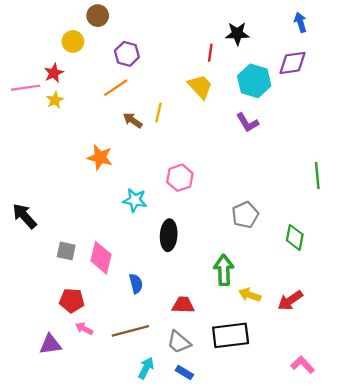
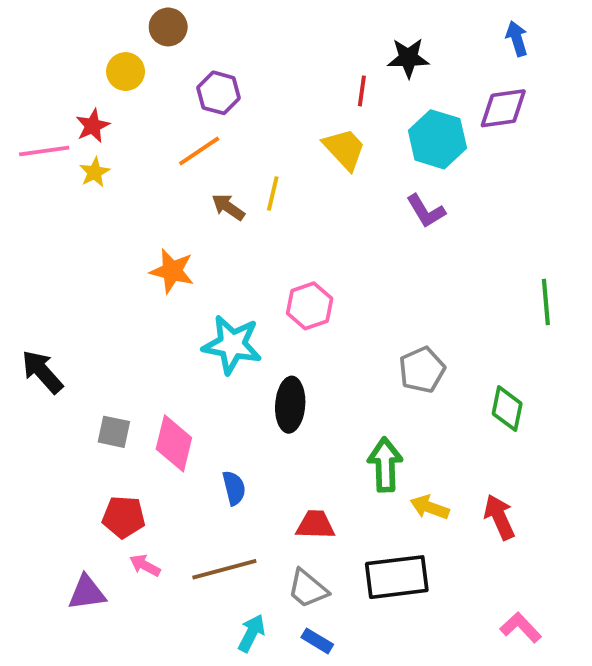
cyan star: (135, 200) -> (232, 345), size x1.4
red arrow: (290, 300) -> (499, 517), turned 100

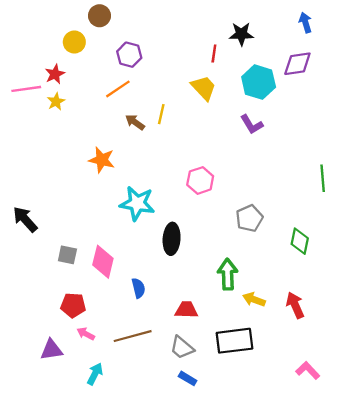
pink hexagon: (310, 306) -> (200, 180), moved
cyan arrow: (251, 633) -> (95, 374), moved

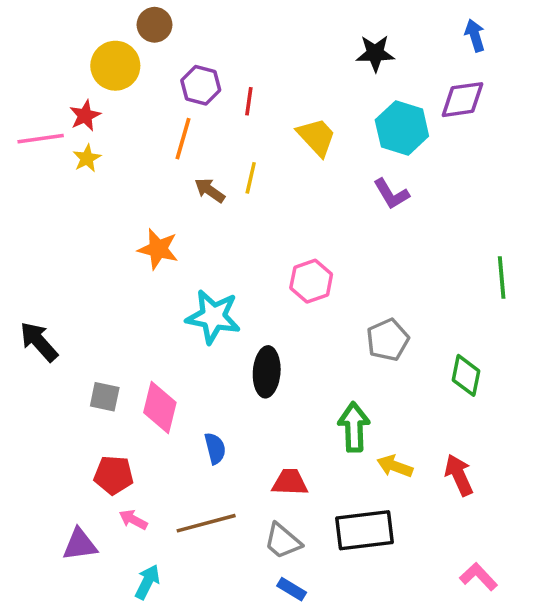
yellow circle: (74, 42) -> (115, 66), size x1.4
red line: (214, 53) -> (249, 101), moved
orange line: (118, 89) -> (183, 139), turned -40

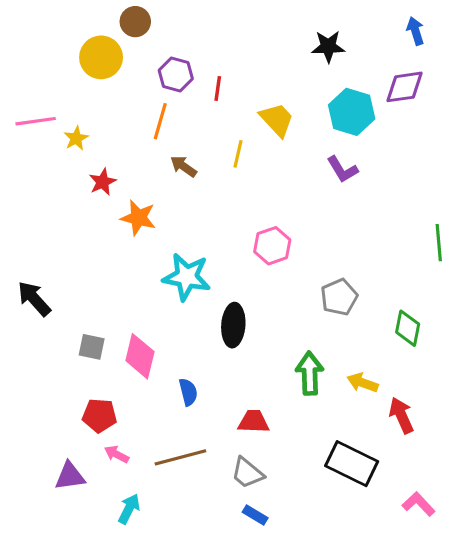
red star: (85, 116) -> (103, 182), moved
yellow line: (251, 178) -> (238, 154), moved
yellow arrow: (395, 466) -> (363, 383), moved
black rectangle: (365, 530) -> (352, 464), moved, turned 33

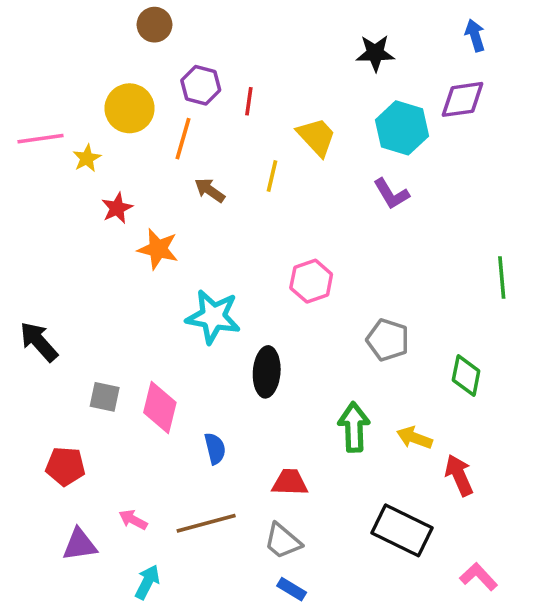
yellow circle: (101, 57) -> (130, 108), moved
gray pentagon: (339, 297) -> (388, 340), turned -30
red pentagon: (99, 415) -> (65, 466), moved

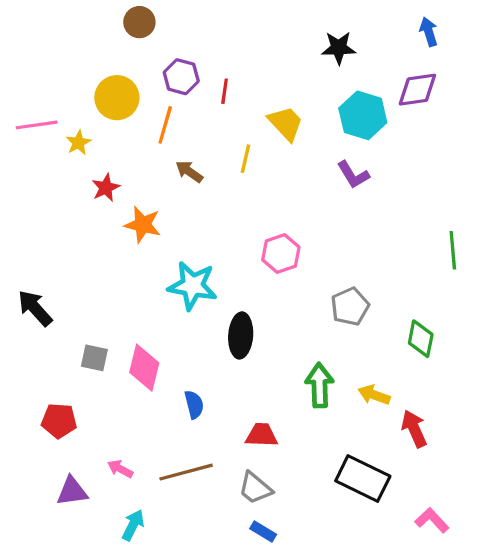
gray pentagon: (388, 340) -> (350, 307), turned 30

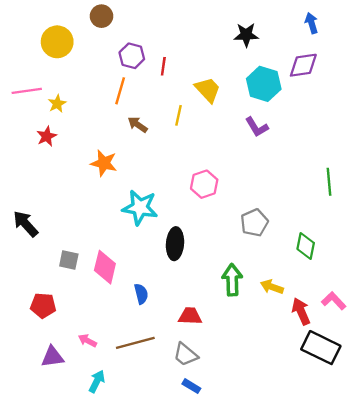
yellow circle: (117, 98) -> (57, 42), moved
red star: (106, 188) -> (47, 136), moved
black rectangle: (363, 478) -> (321, 348), moved
pink L-shape: (432, 520) -> (334, 301), moved

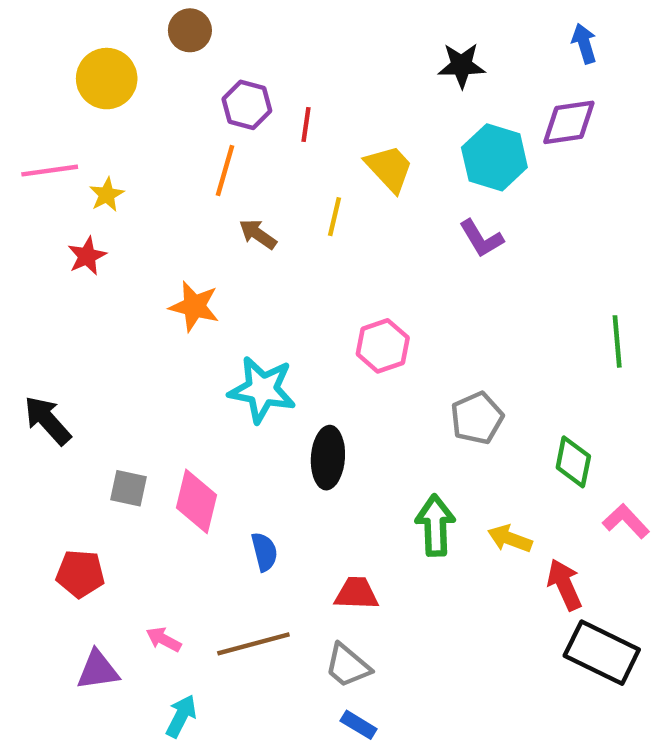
pink L-shape: (334, 301) -> (626, 521), moved

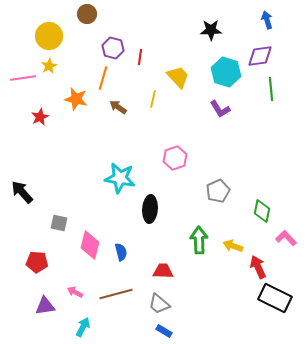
yellow star: (107, 195) -> (49, 66), moved
orange star: (194, 306) -> (76, 99), moved
green line: (617, 341) -> (271, 89), moved
pink diamond: (196, 501) -> (90, 245), moved

